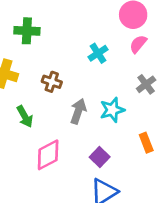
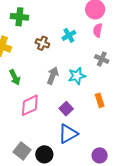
pink semicircle: (138, 44) -> (98, 30), turned -32
brown cross: (52, 82) -> (42, 43), moved
gray cross: (146, 84) -> (102, 59), turned -32

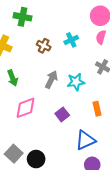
blue triangle: (68, 134) -> (85, 140), moved

